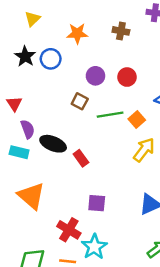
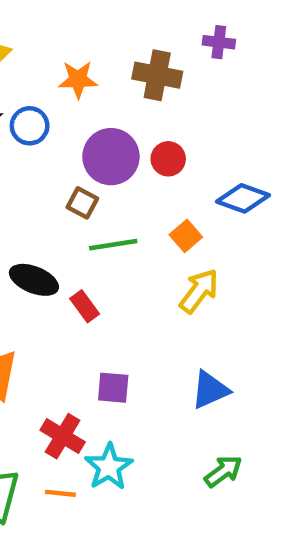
brown cross: (121, 31) -> (157, 75), size x1.5
purple circle: (95, 76) -> (111, 157), size x1.6
green line: (110, 115) -> (113, 245), moved

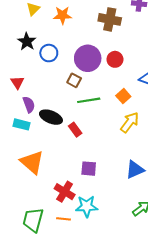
orange star: (78, 80) -> (62, 15), moved
blue circle: (30, 126) -> (49, 53), moved
cyan star: (109, 467) -> (87, 206), turned 30

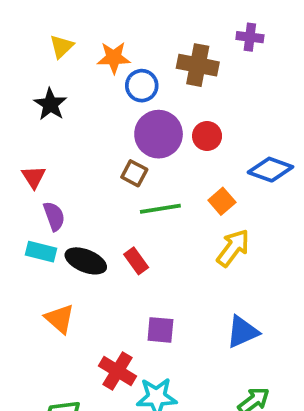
blue circle: (49, 53) -> (142, 86), moved
black ellipse: (51, 117) -> (86, 261), moved
orange triangle: (32, 162) -> (60, 319), size x0.7

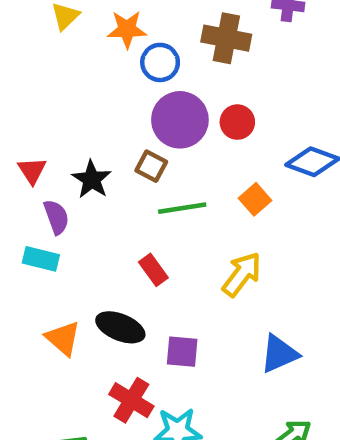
black star: (50, 104) -> (92, 179), moved
yellow arrow: (233, 248) -> (242, 274), moved
black ellipse: (86, 261) -> (120, 327), moved

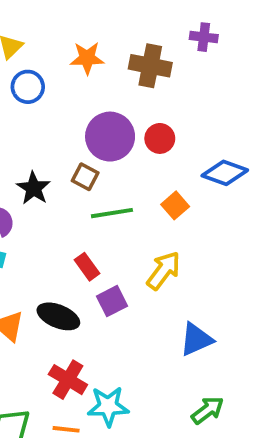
orange star: (127, 29) -> (87, 58), moved
blue circle: (160, 62) -> (28, 87), moved
purple square: (182, 352) -> (112, 301), moved, turned -32

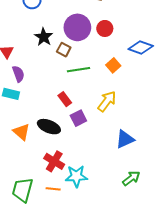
black star: (34, 188) -> (44, 37), moved

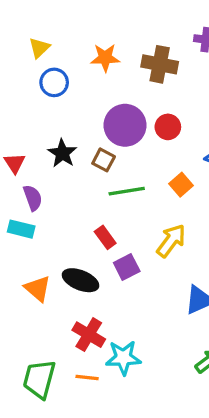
black star: (44, 37) -> (62, 153), moved

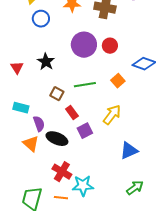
brown square: (104, 160) -> (57, 94), moved
purple semicircle: (33, 198) -> (39, 124), moved

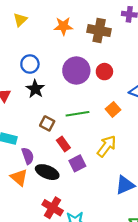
blue circle: (41, 19) -> (30, 64), moved

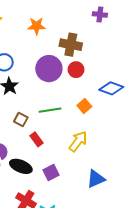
brown cross: (99, 31) -> (71, 45), moved
purple square: (77, 163) -> (51, 173), moved

